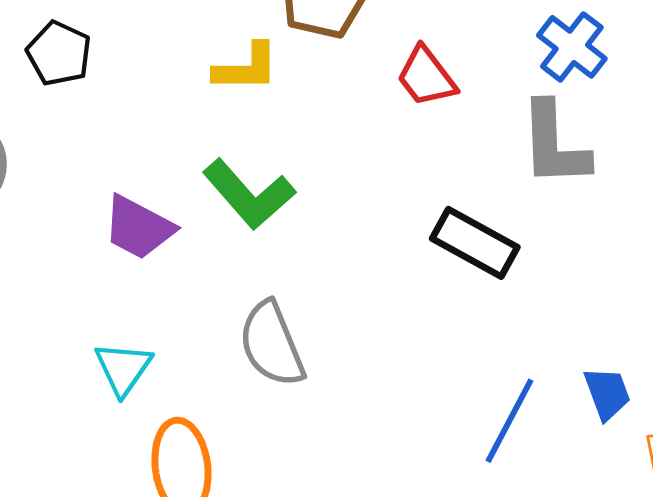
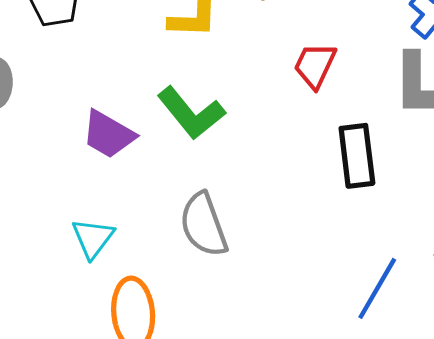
red trapezoid: (426, 77) -> (315, 65), moved, turned 60
black rectangle: (475, 243) -> (357, 156), turned 52

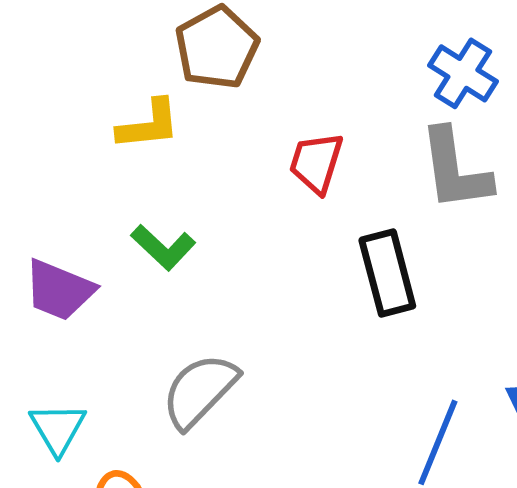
green L-shape: (191, 113) -> (163, 247), size x0.7
gray semicircle: (204, 225) -> (200, 391), turned 72

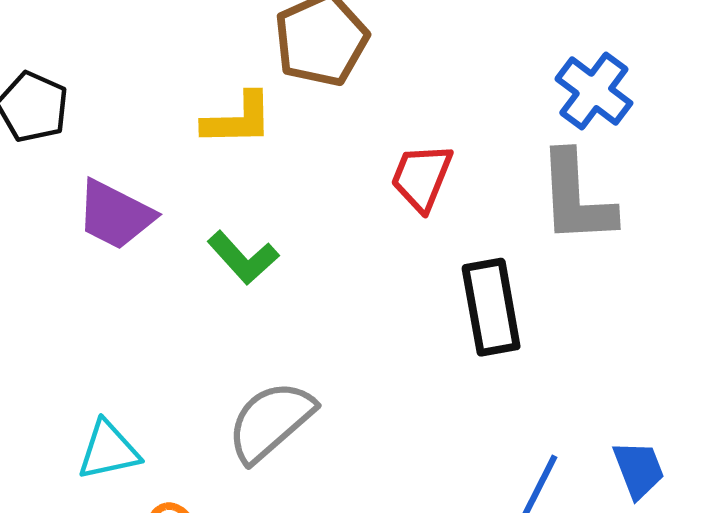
purple trapezoid: (59, 290) -> (115, 215), moved
cyan triangle: (58, 428) -> (109, 450), turned 44

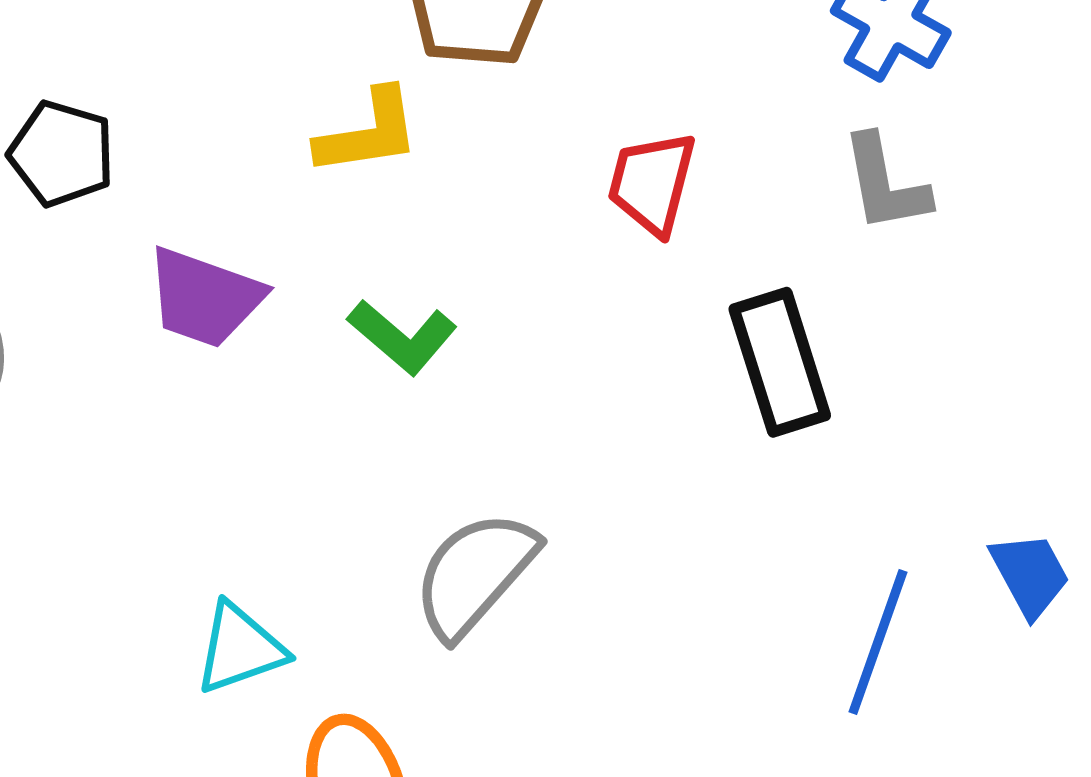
gray L-shape: (576, 198) -> (885, 184), size x0.7

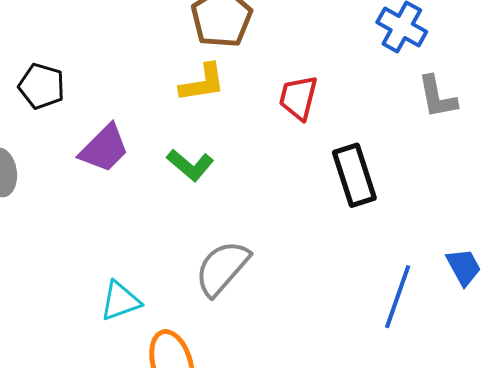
yellow L-shape: (368, 133) -> (202, 83), moved
gray L-shape: (885, 184) -> (437, 97), moved
purple trapezoid: (205, 298) -> (104, 148), turned -64

